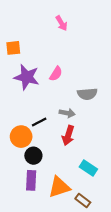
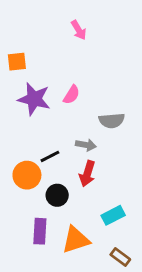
black circle: (33, 156) -> (57, 195), moved
cyan rectangle: (88, 168) -> (113, 215), turned -60
brown rectangle: (83, 201) -> (120, 257), moved

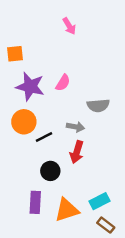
orange circle: (27, 175) -> (24, 122), moved
cyan rectangle: (113, 215) -> (99, 201), moved

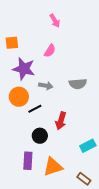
pink semicircle: (63, 83) -> (50, 51), moved
gray arrow: (76, 127) -> (46, 86), moved
cyan rectangle: (99, 201) -> (88, 146), moved

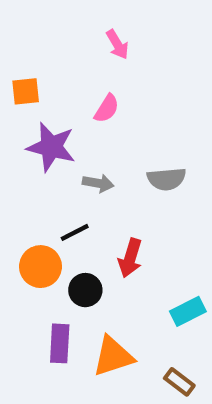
orange circle: (19, 97) -> (41, 267), moved

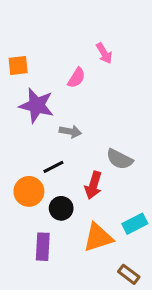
pink arrow: (117, 44) -> (104, 53), moved
gray semicircle: (166, 179) -> (120, 159), moved, turned 32
orange triangle: (113, 356) -> (98, 237), moved

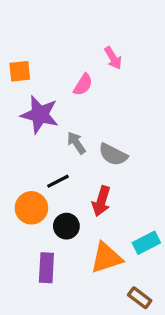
gray arrow: (70, 132) -> (76, 143), turned -135
gray semicircle: (120, 159) -> (113, 155), moved

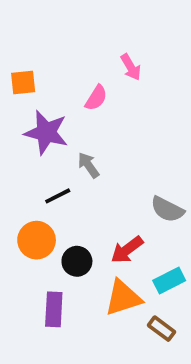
gray semicircle: (113, 155) -> (167, 209), moved
black line: (58, 181) -> (58, 196), moved
red arrow: (101, 201) -> (127, 250), moved, turned 36
brown rectangle: (140, 298) -> (161, 329), moved

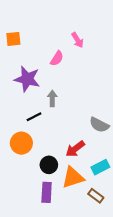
orange square: (23, 82) -> (13, 39), moved
gray arrow: (88, 165) -> (52, 98), turned 35
black circle: (77, 261) -> (49, 165), moved
purple rectangle: (54, 309) -> (47, 192), moved

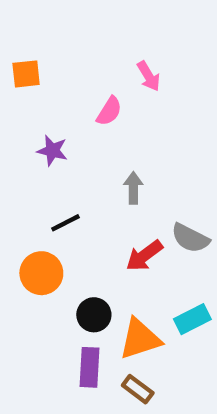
purple star: (27, 79) -> (52, 151), size x0.6
gray arrow: (52, 98) -> (133, 188), moved
red arrow: (75, 149) -> (144, 256), moved
brown rectangle: (96, 196) -> (138, 389), moved

